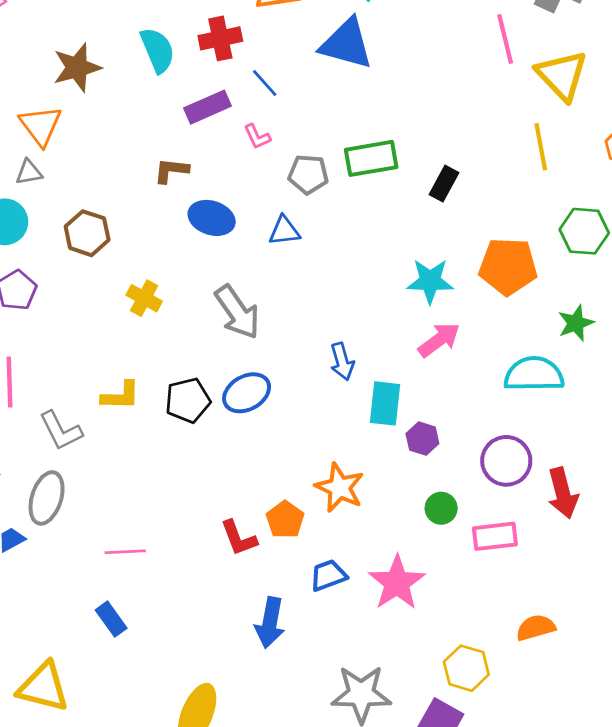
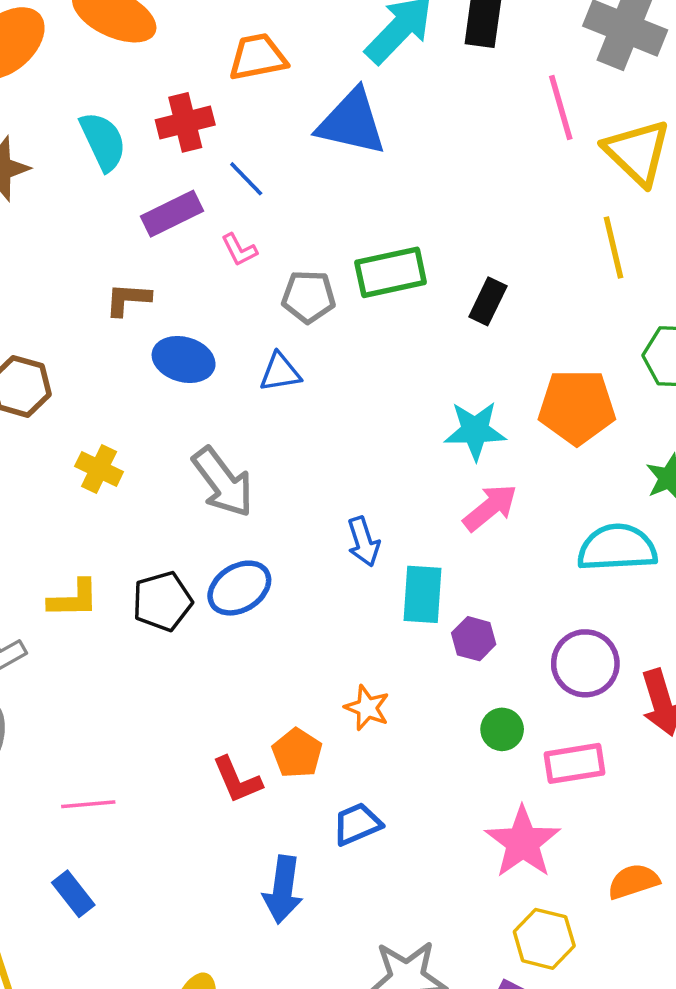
orange star: (339, 488) -> (367, 708), size x0.7
pink star: (397, 583) -> (523, 842), moved

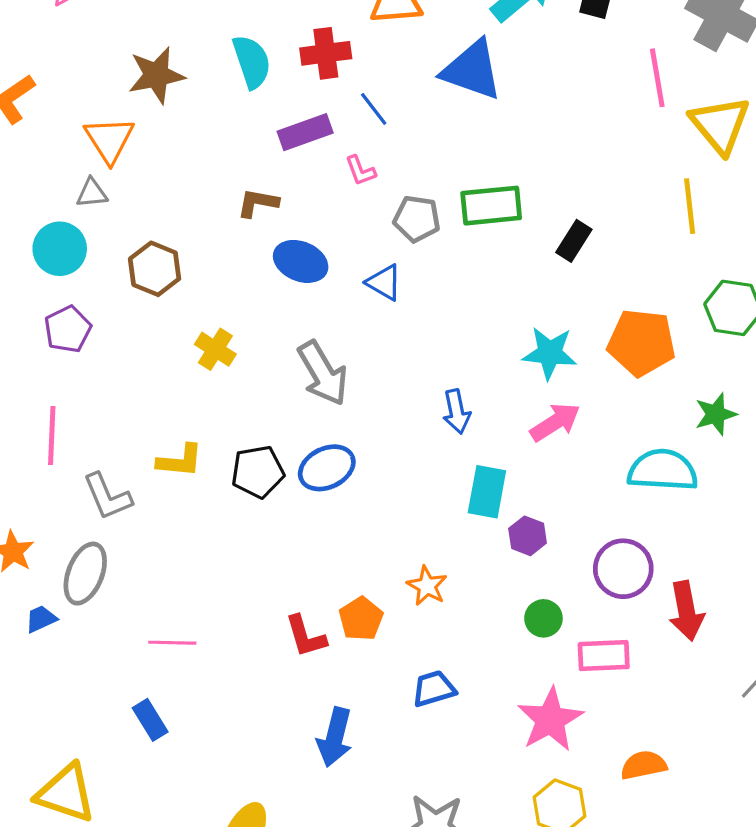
blue triangle: (280, 372) -> (384, 282), turned 33
blue arrow: (363, 542) -> (457, 412), moved
blue trapezoid: (357, 824) -> (434, 689), moved

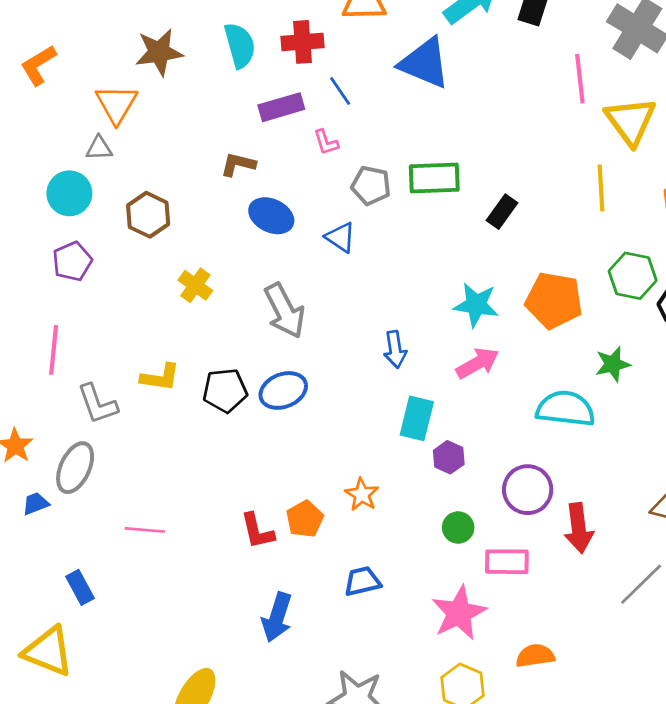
blue rectangle: (150, 720) -> (80, 587), moved

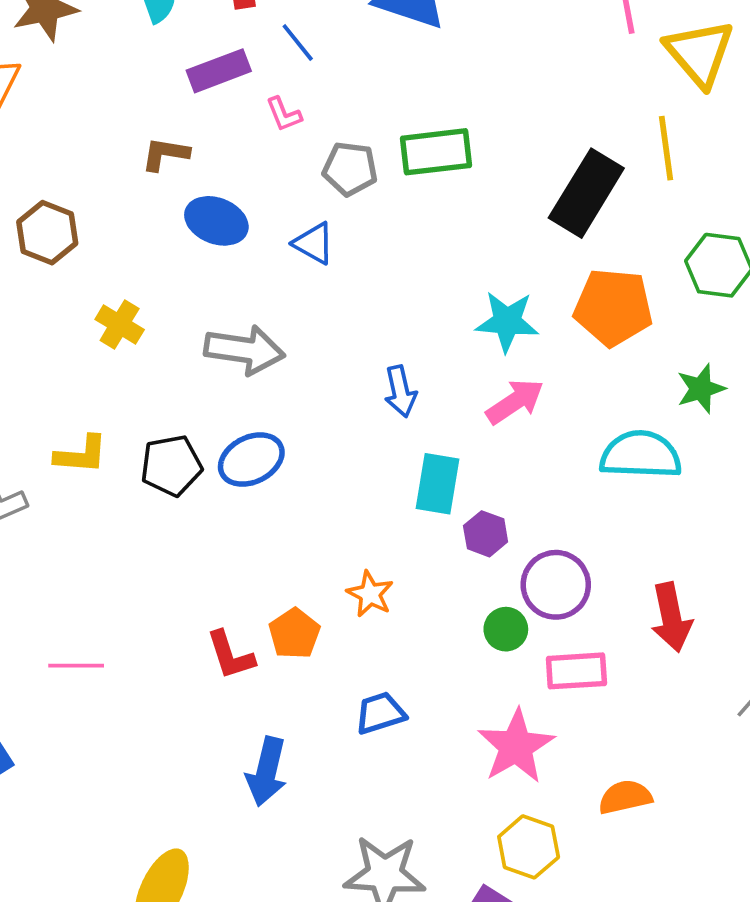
black rectangle: (502, 212) -> (586, 193), moved, size x1.8
gray arrow: (284, 311) -> (245, 350), turned -50
purple circle: (528, 490) -> (556, 585), moved

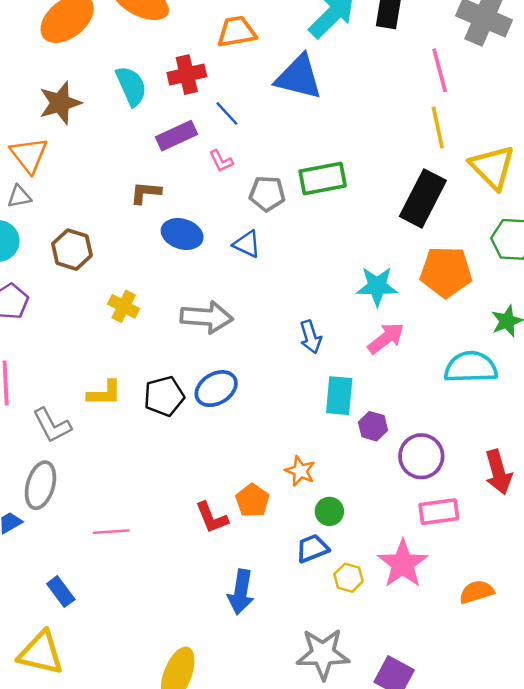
yellow triangle: (699, 53) -> (492, 167), moved
yellow line: (666, 148) -> (438, 127), moved
green circle: (506, 629) -> (329, 511), moved
yellow hexagon: (529, 847) -> (349, 578), moved, size x0.7

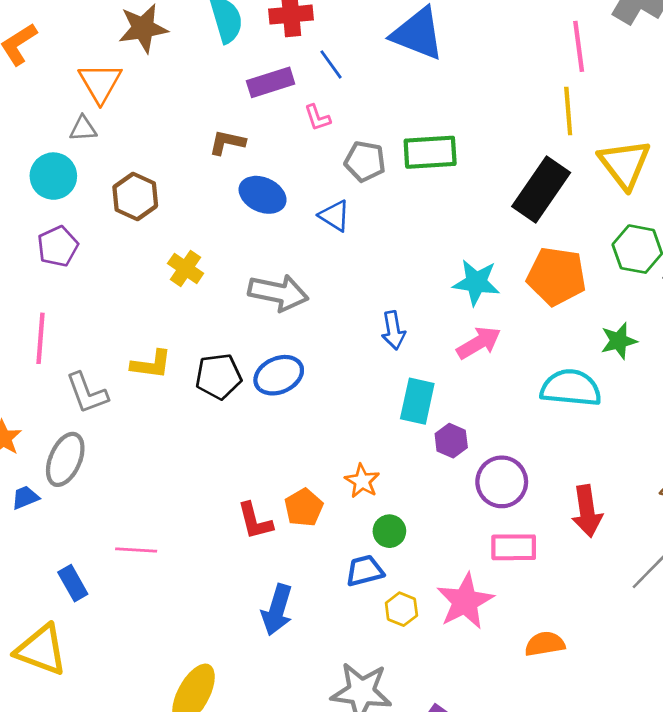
pink line: (111, 532) -> (136, 550), moved

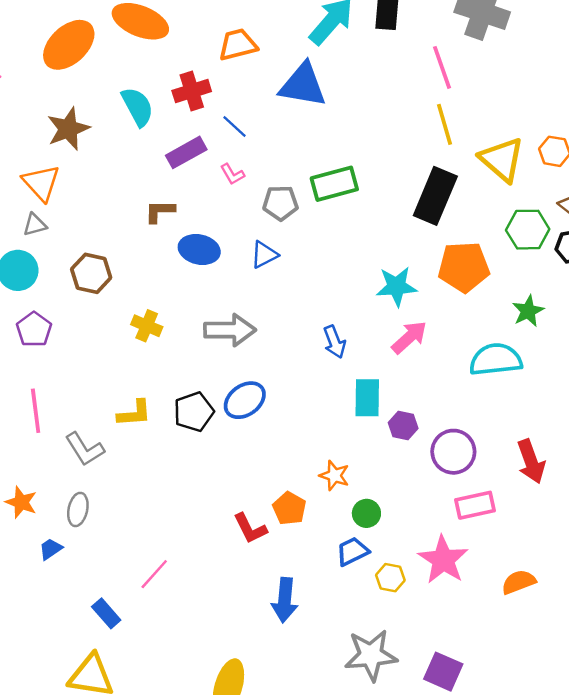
blue triangle: (335, 216) -> (264, 255), turned -48
gray ellipse: (65, 459) -> (78, 509), size x0.7
pink line: (136, 550) -> (154, 574), turned -40

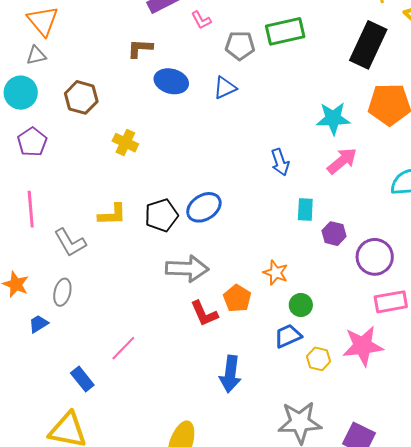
gray arrow: (230, 330) -> (187, 269), moved
cyan rectangle: (367, 398) -> (305, 209), size x0.7
pink star: (443, 560) -> (363, 346), turned 30

